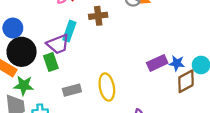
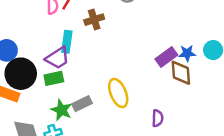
green rectangle: (51, 62) -> (54, 78), turned -72
brown diamond: (186, 81) -> (181, 73), moved, turned -55
green star: (24, 86) -> (61, 110), moved, turned 30

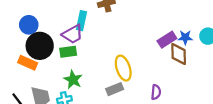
gray rectangle: (82, 104) -> (115, 89), moved

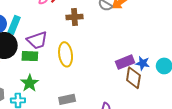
cyan rectangle: (82, 21) -> (14, 25), moved
yellow ellipse: (123, 68) -> (66, 54), moved

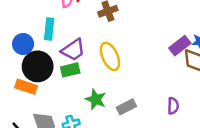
cyan rectangle: (14, 25) -> (49, 29), moved
green star: (30, 83) -> (96, 99), moved

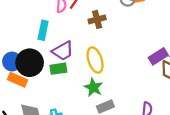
blue circle: (23, 44) -> (12, 62), moved
green star: (96, 99) -> (93, 87), moved

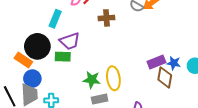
yellow ellipse: (95, 60) -> (113, 78), moved
blue circle: (12, 62) -> (32, 79), moved
green star: (93, 87) -> (92, 80), turned -30

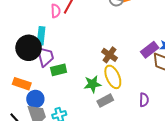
brown cross: (106, 18) -> (109, 55), moved, turned -35
purple trapezoid: (70, 41) -> (45, 57), moved, turned -70
black circle: (37, 46) -> (29, 48), moved

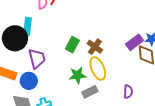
purple trapezoid: (45, 57) -> (37, 59), moved
green rectangle: (59, 70) -> (72, 45), moved, turned -49
blue circle: (35, 99) -> (29, 81), moved

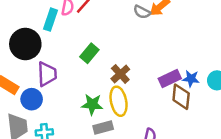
cyan rectangle: (27, 27) -> (51, 20), moved
green rectangle: (72, 45) -> (89, 53), moved

